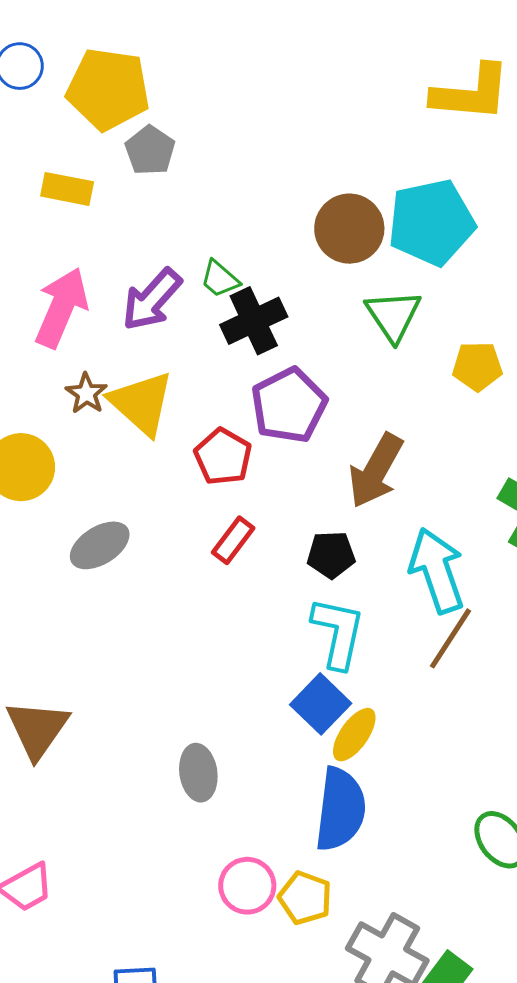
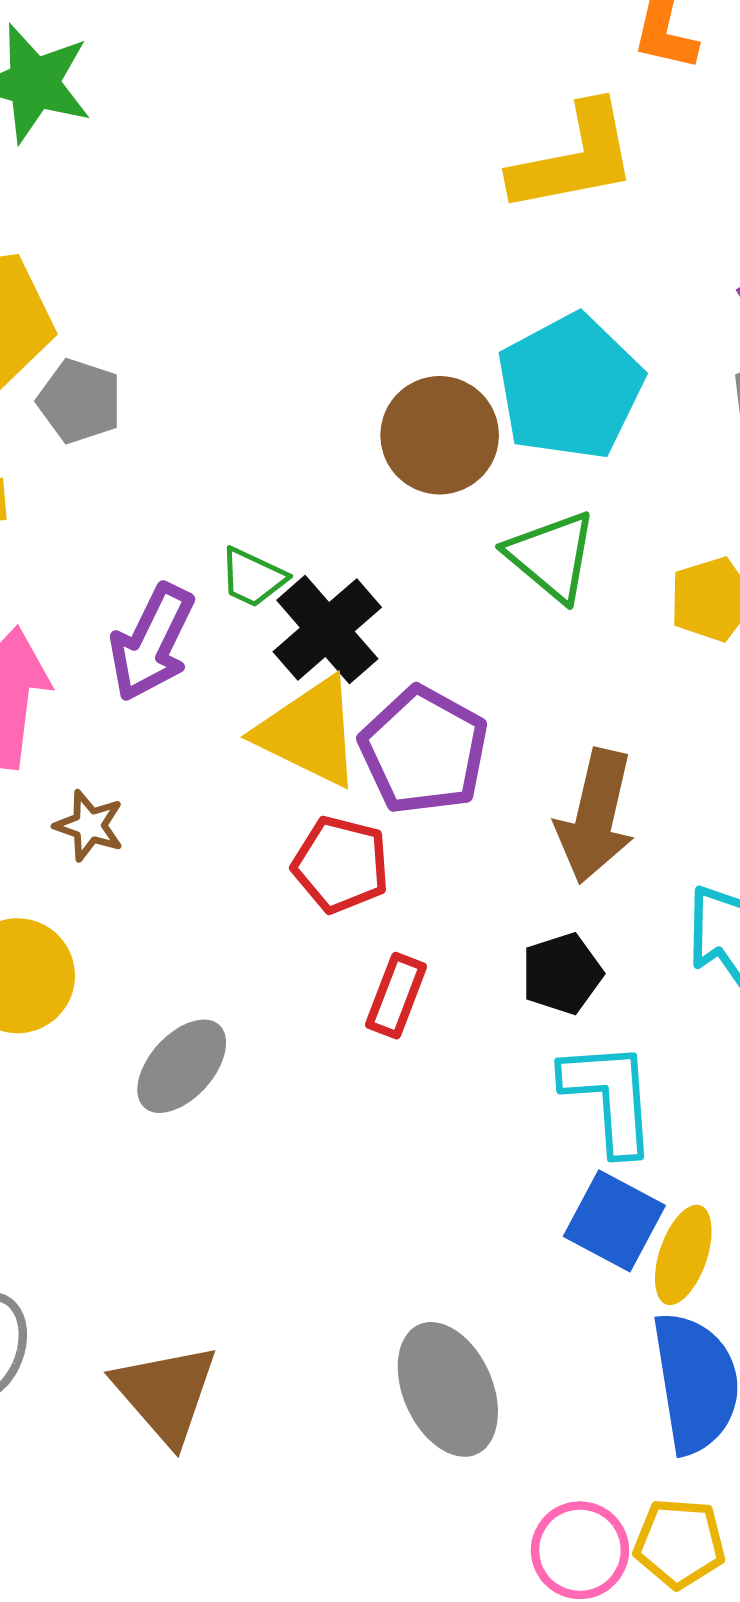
yellow triangle: (141, 403) -> (309, 732), moved
gray ellipse: (198, 773) -> (448, 1389), size x1.4

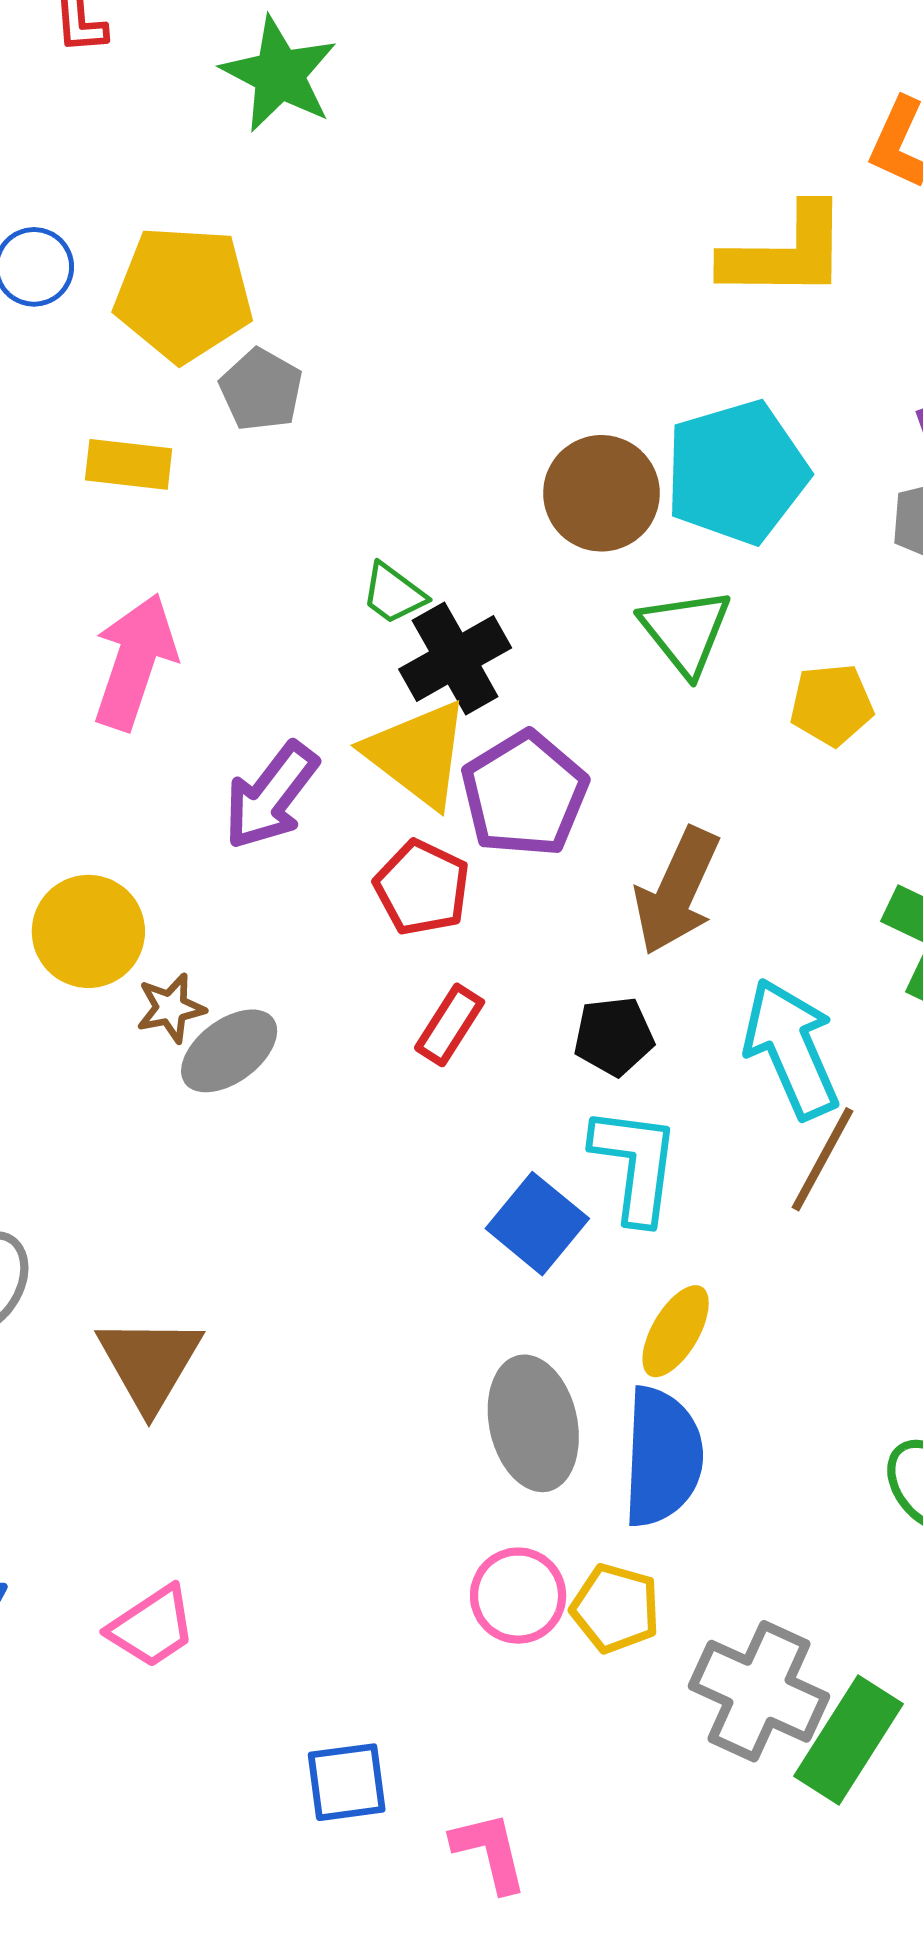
purple arrow: (152, 643) -> (271, 796), moved
brown star: (89, 826) -> (171, 1008), moved, turned 30
blue square: (614, 1221) -> (537, 1224), moved
gray ellipse: (448, 1389) -> (533, 1423), moved

